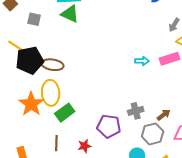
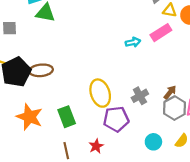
yellow ellipse: (51, 93) -> (100, 93), moved
green rectangle: (65, 113) -> (67, 117), turned -60
gray hexagon: (153, 134) -> (175, 108), moved

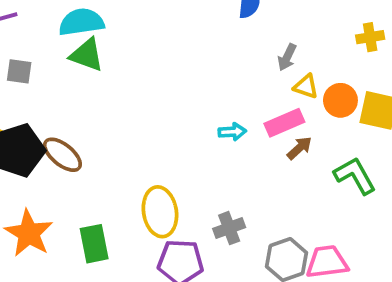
brown ellipse: (41, 70) -> (62, 155), turned 35
brown arrow: (170, 92) -> (299, 148), moved

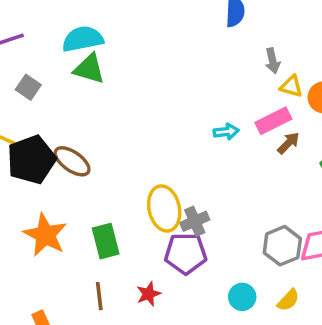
gray arrow: (287, 57) -> (273, 61), turned -35
gray square: (19, 71) -> (28, 87), turned 30
gray cross: (229, 228) -> (195, 221), moved

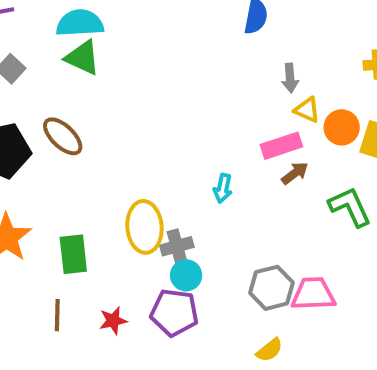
cyan arrow: (226, 132) -> (223, 188), moved, turned 100
brown ellipse: (72, 161) -> (63, 136), moved
purple pentagon: (186, 253) -> (174, 312), moved
cyan circle: (242, 297) -> (186, 275), moved

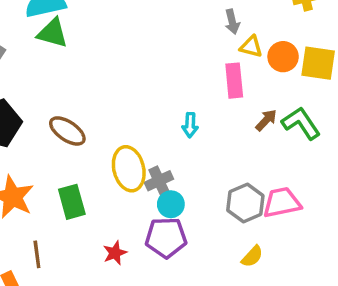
brown ellipse: (63, 136) -> (67, 131), moved
pink rectangle: (281, 146) -> (234, 81), turned -68
brown arrow: (295, 173) -> (266, 120), moved
brown line: (57, 315) -> (37, 254), moved

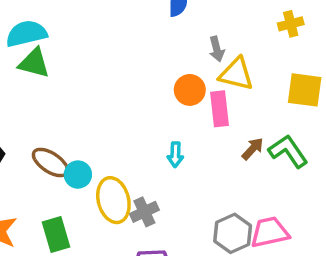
yellow triangle: (251, 47) -> (236, 74), size x1.5
orange circle: (283, 57) -> (190, 90), moved
cyan circle: (171, 204) -> (78, 175), moved

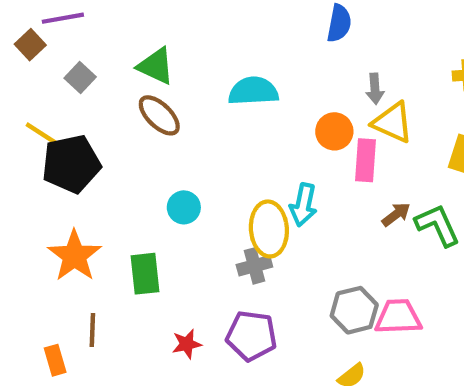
cyan semicircle: (26, 34) -> (253, 91), moved
cyan arrow: (175, 155) -> (303, 205), size x1.4
brown ellipse: (50, 163) -> (159, 115), moved
yellow ellipse: (113, 200) -> (269, 229), moved

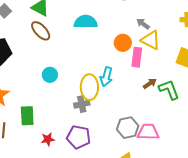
gray arrow: (375, 89) -> (143, 24), turned 128
green rectangle: (145, 274) -> (27, 116), moved

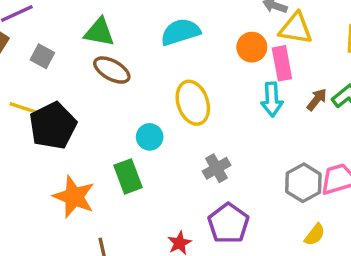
cyan arrow: (106, 77) -> (272, 99), moved
yellow ellipse: (89, 87) -> (193, 103), moved
green rectangle: (27, 116) -> (128, 176), moved
purple pentagon: (79, 137) -> (228, 223), turned -30

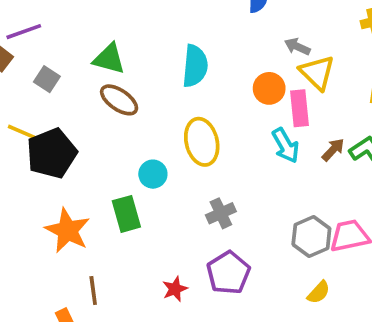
yellow triangle: (296, 28) -> (317, 73), turned 30
cyan semicircle: (180, 32) -> (195, 66), turned 108
cyan arrow: (272, 99) -> (286, 145), turned -32

